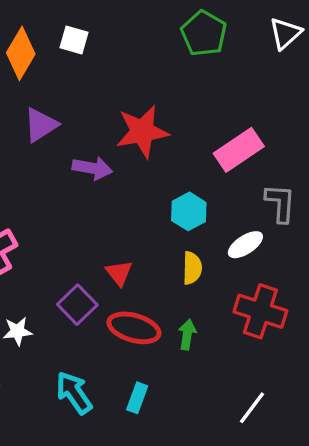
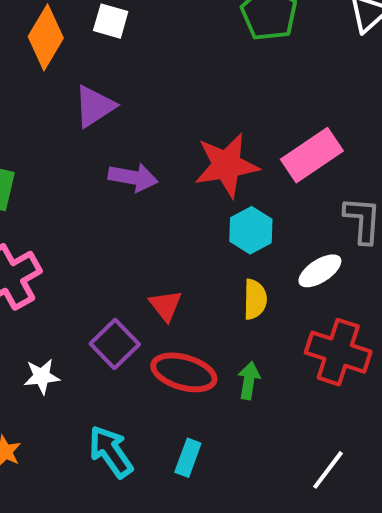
purple triangle: (41, 125) -> (94, 106), moved
red star: (142, 132) -> (227, 165), moved

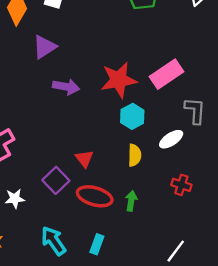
red cross: (338, 352) -> (181, 185), size x0.6

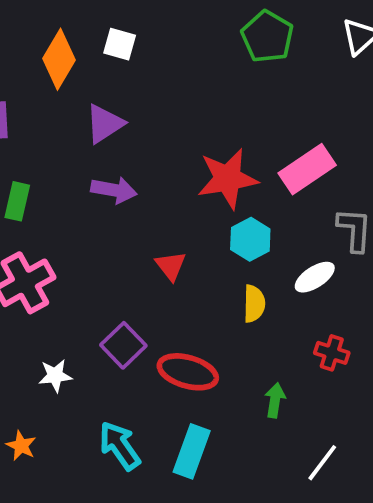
purple arrow: (66, 87) -> (114, 190), moved
red triangle: (84, 159) -> (171, 266), moved
green arrow: (131, 201) -> (275, 400), moved
cyan rectangle: (97, 244) -> (192, 451), size x1.5

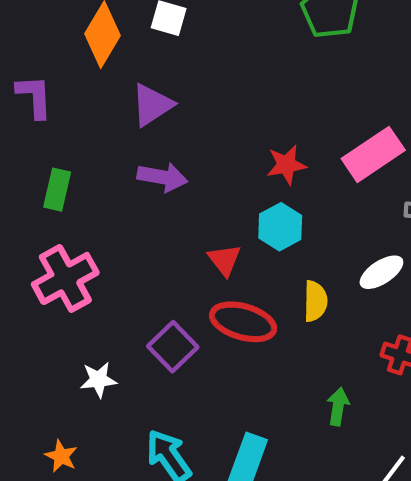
red star: (228, 179) -> (286, 165), size x0.6
cyan hexagon: (250, 239) -> (280, 227), moved
red ellipse: (188, 372) -> (243, 322), moved

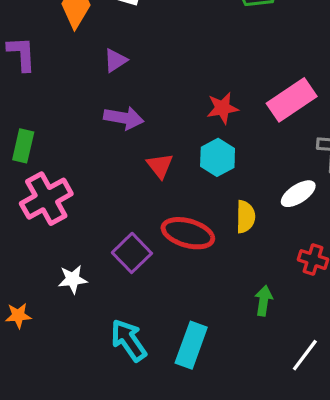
purple triangle: (152, 105) -> (115, 60), size x0.7
green rectangle: (57, 190) -> (23, 146), moved
red triangle: (224, 260) -> (160, 166), moved
orange star: (61, 456) -> (18, 316), moved, turned -30

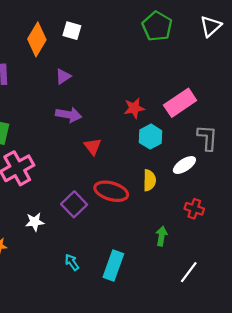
cyan hexagon: (218, 157) -> (151, 137), moved
cyan arrow: (129, 340) -> (72, 262), size x0.6

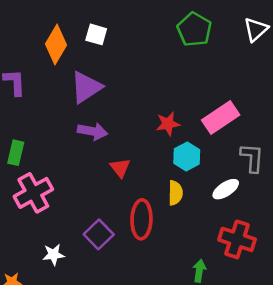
purple triangle: (63, 76) -> (86, 87), size x1.8
yellow semicircle: (149, 180) -> (175, 193), moved
red ellipse: (111, 191) -> (141, 219), turned 76
red cross: (194, 209) -> (237, 239), size x1.6

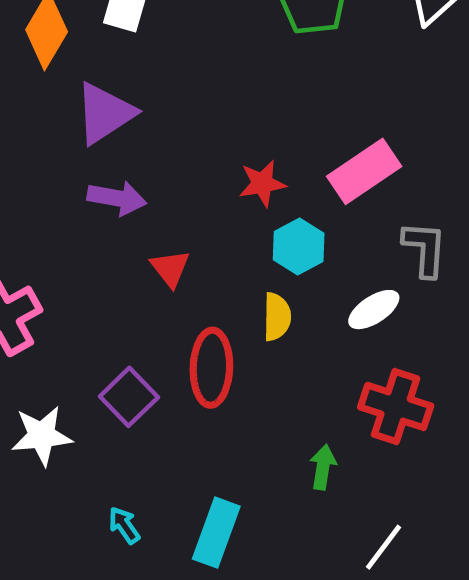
white star: (53, 255) -> (42, 436), size x1.4

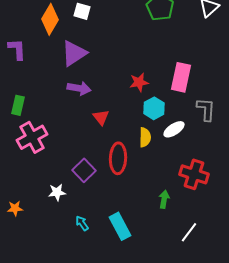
pink rectangle: (364, 171) -> (181, 77), turned -44
white ellipse: (374, 310) -> (174, 129), moved
white star: (42, 436) -> (57, 192), moved, size x0.7
cyan rectangle: (216, 533) -> (120, 226), turned -48

